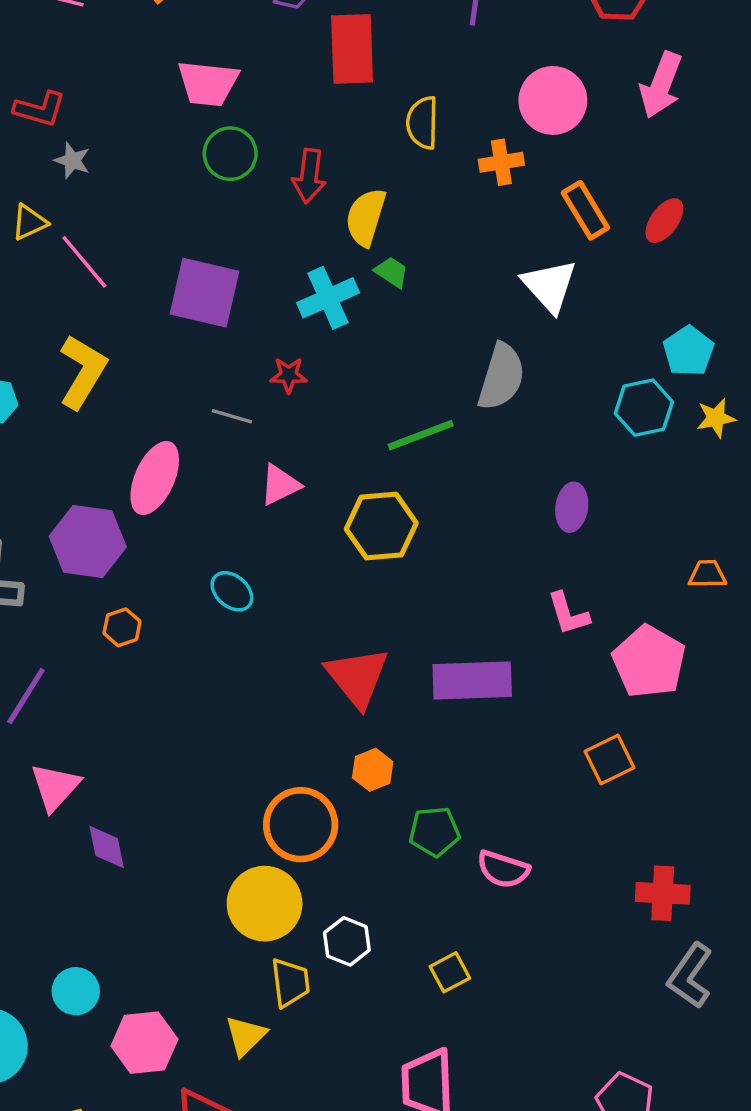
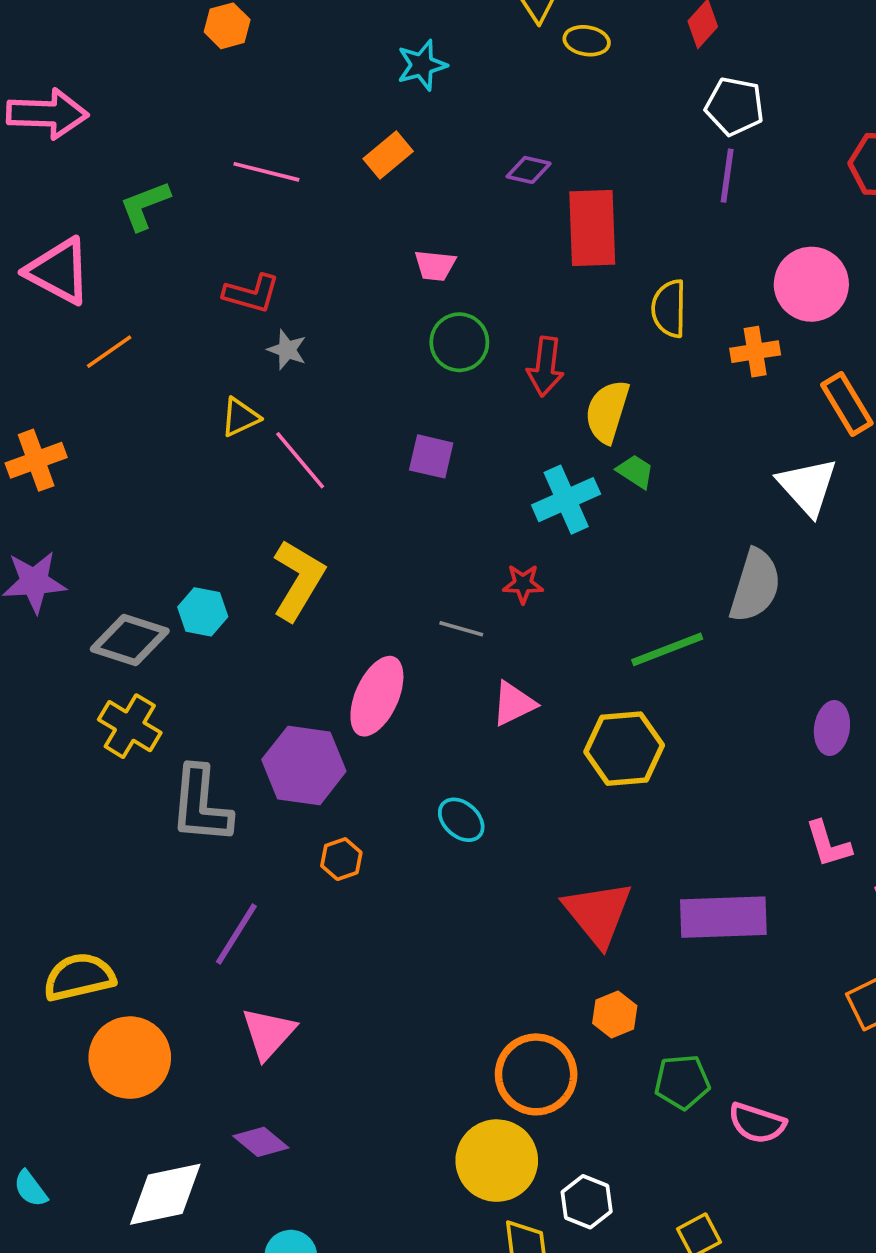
pink trapezoid: (208, 83) -> (435, 265), size x0.6
purple square: (204, 293) -> (431, 456), moved, size x0.6
purple diamond: (107, 847) -> (261, 1142), moved, turned -39

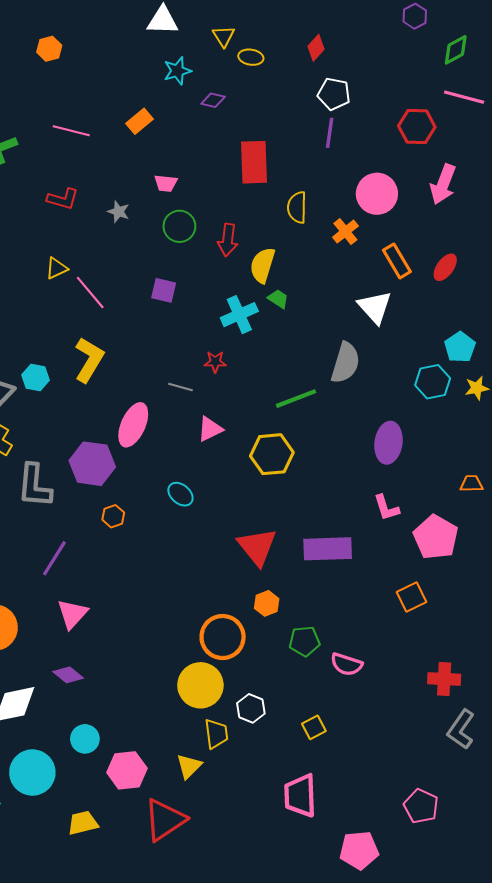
cyan star: (422, 65) -> (177, 71), moved
purple diamond: (529, 170) -> (213, 100), moved
gray star: (287, 350) -> (119, 212), moved
orange cross: (755, 352) -> (345, 232), turned -30
purple ellipse: (832, 728) -> (388, 443), size x1.4

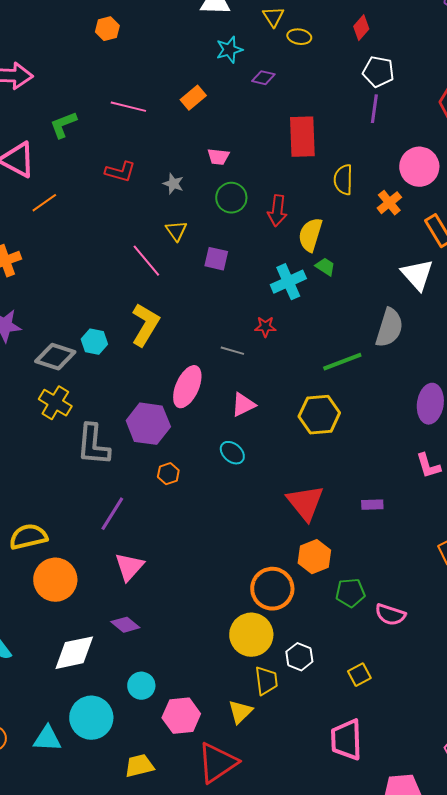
yellow triangle: (57, 268) -> (176, 231), moved, turned -40
pink triangle: (210, 429) -> (243, 405), moved
purple rectangle: (328, 549) -> (372, 505), size x0.5
orange hexagon: (267, 603) -> (314, 557), size x1.4

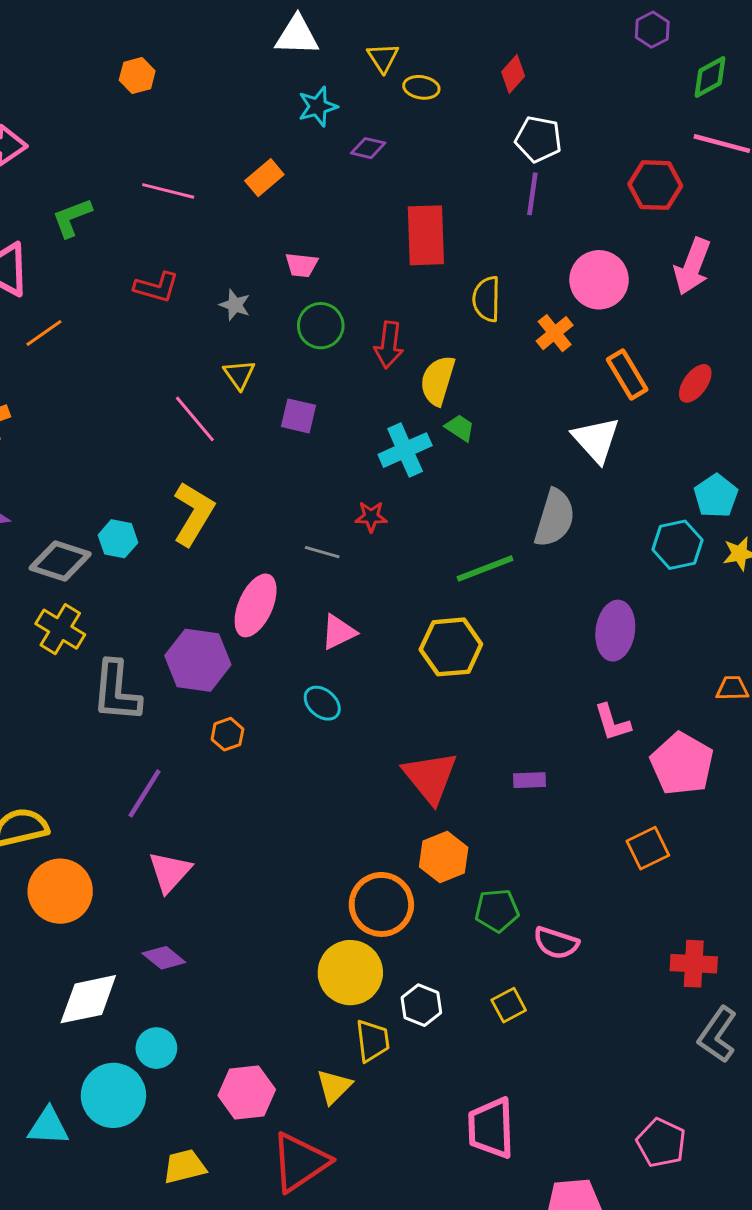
yellow square: (359, 675) -> (509, 1005), moved
cyan circle: (141, 686) -> (156, 1048), moved

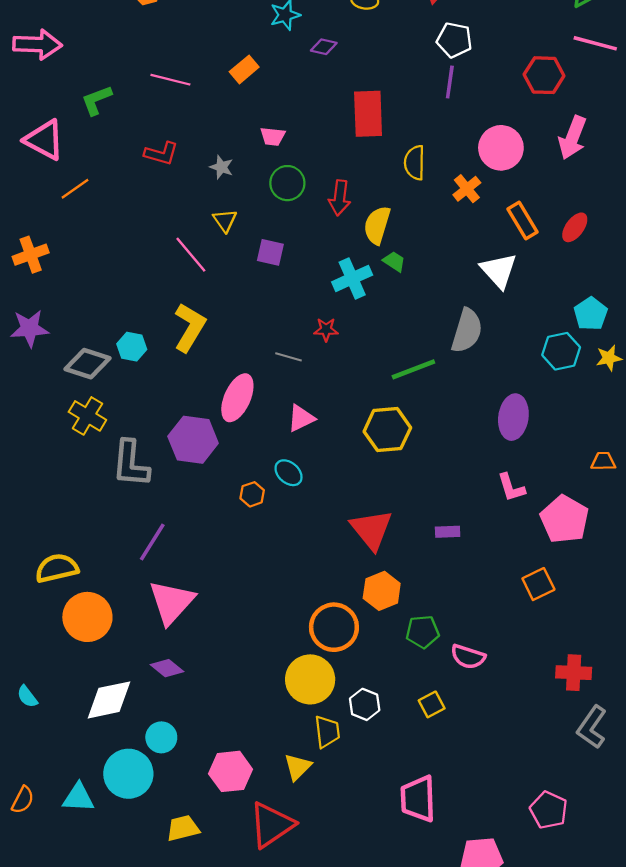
orange hexagon: (227, 734) -> (252, 494), moved
pink triangle: (170, 872) -> (172, 602), size x1.4

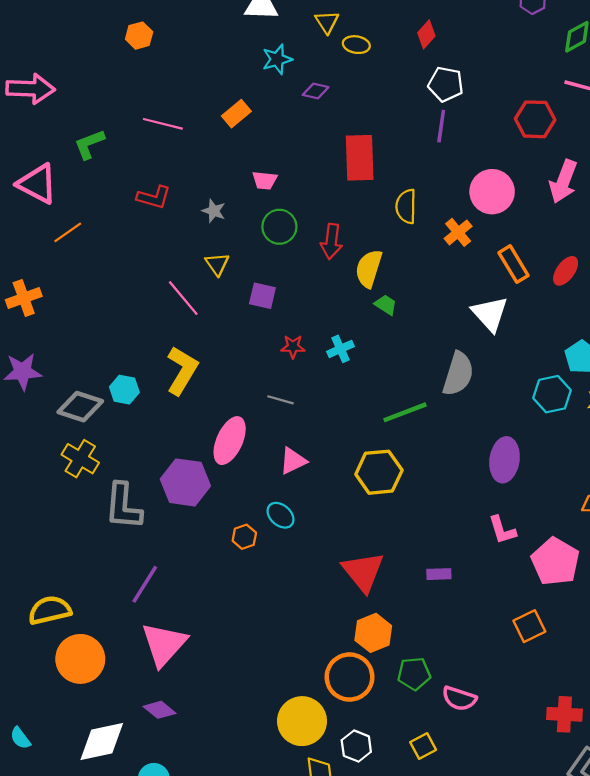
cyan cross: (352, 278) -> (340, 349), moved, size x0.7
red star: (326, 330) -> (293, 347), moved
orange circle: (334, 627) -> (350, 677), moved

